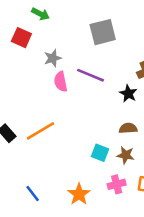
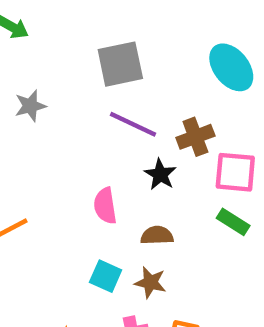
purple line: (91, 75) -> (133, 124), moved
pink semicircle: (61, 82) -> (105, 206), moved

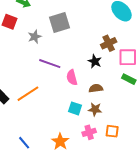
gray square: (120, 64) -> (60, 23), moved
purple line: (133, 124) -> (50, 64), moved

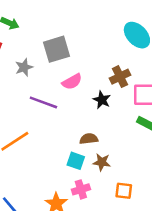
pink semicircle: (72, 77) -> (72, 82), moved, turned -105
brown semicircle: (96, 88) -> (89, 139), moved
pink cross: (89, 132) -> (81, 189), moved

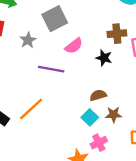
brown cross: (120, 77) -> (117, 34), turned 30
cyan square: (76, 161) -> (90, 117), turned 35

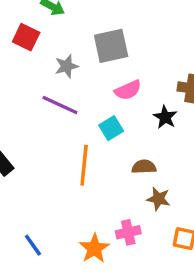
purple line: (51, 69) -> (60, 105), moved
orange line: (31, 109) -> (84, 165), moved, turned -56
cyan square: (90, 117) -> (111, 128), moved

